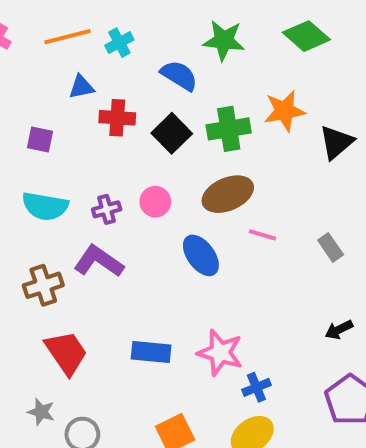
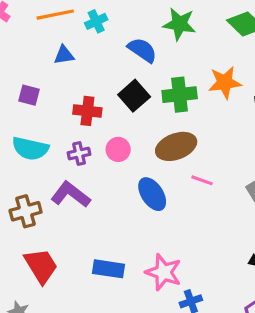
red cross: (117, 118) -> (87, 111), moved

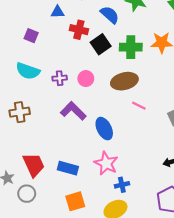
red cross: (87, 111) -> (79, 30), moved
purple L-shape: (71, 194) -> (73, 111), moved
blue ellipse: (152, 194) -> (104, 129), moved
red trapezoid: (41, 266) -> (34, 165), moved
blue rectangle: (109, 269) -> (68, 168), moved

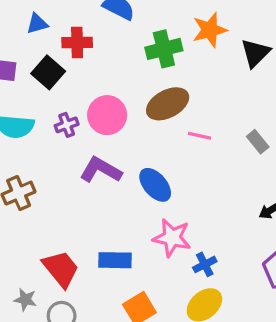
black square: (101, 44) -> (48, 72), moved
pink circle: (86, 79) -> (107, 115), size x1.5

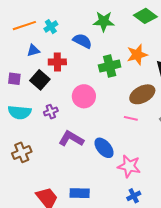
brown ellipse: (168, 104) -> (142, 94), moved
pink circle: (107, 115) -> (84, 96), moved
pink star: (172, 238) -> (129, 166), moved

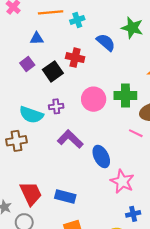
blue triangle: (33, 51) -> (37, 39), moved
green cross: (110, 66) -> (125, 96), moved
purple square: (14, 79) -> (27, 64), turned 32
cyan semicircle: (20, 112) -> (31, 115), moved
blue cross: (134, 196) -> (133, 214), moved

